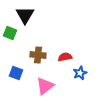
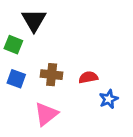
blue square: (16, 73) -> (16, 79), moved
pink triangle: (45, 86) -> (46, 114), moved

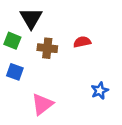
brown cross: (52, 75) -> (47, 48), moved
red semicircle: (88, 77) -> (82, 42), moved

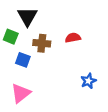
blue square: (15, 72) -> (23, 60), moved
pink triangle: (42, 104) -> (21, 93), moved

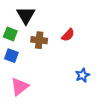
red semicircle: (73, 38) -> (68, 35), turned 144
blue square: (23, 60) -> (11, 56), moved

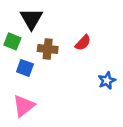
blue square: (11, 56) -> (25, 68), moved
blue star: (82, 75) -> (107, 81), moved

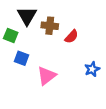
brown cross: (48, 49) -> (50, 26), moved
pink triangle: (24, 106) -> (46, 76), moved

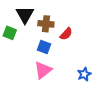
blue square: (22, 58) -> (44, 47), moved
blue star: (92, 69) -> (84, 74), moved

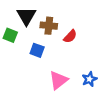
blue square: (44, 47) -> (37, 50), moved
pink triangle: (43, 70) -> (58, 80), moved

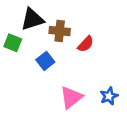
black triangle: (26, 16) -> (32, 19), turned 42
blue square: (37, 50) -> (45, 61), turned 32

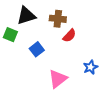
brown cross: (60, 31) -> (58, 19), moved
blue star: (109, 96) -> (90, 67), moved

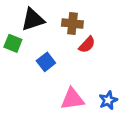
blue star: (90, 67) -> (108, 100), moved
pink triangle: (58, 79) -> (72, 99), turned 30

